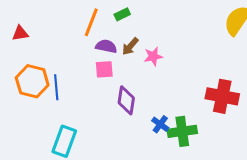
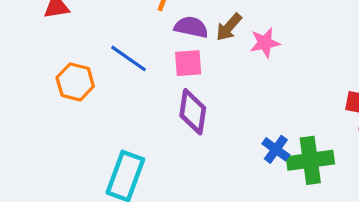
orange hexagon: (32, 81) -> (75, 82), size x0.7
blue line: (56, 87) -> (129, 58), moved, turned -50
purple diamond: (126, 100) -> (193, 112), moved

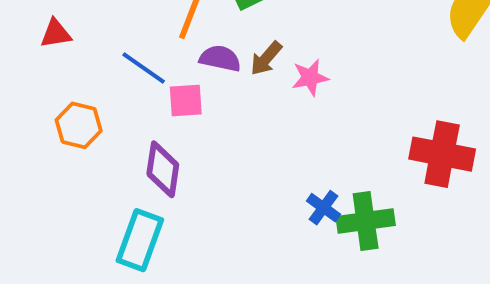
blue line: (129, 58) -> (144, 68), moved
pink square: (188, 63) -> (186, 100), moved
purple diamond: (193, 112) -> (163, 169), moved

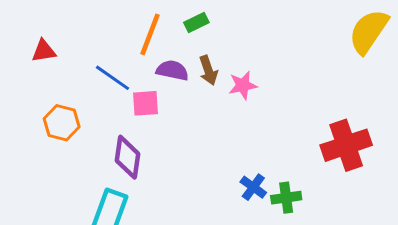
brown arrow: (266, 58) -> (208, 70), turned -60
red cross: (442, 154) -> (346, 145), turned -30
green cross: (366, 221) -> (286, 198), size x0.7

